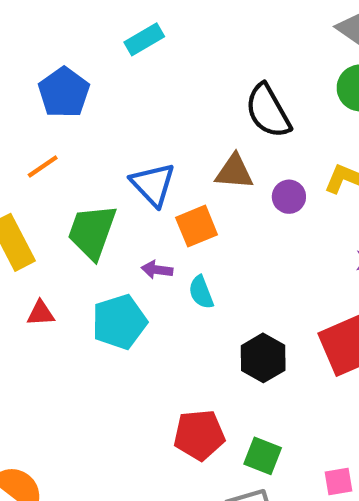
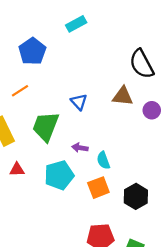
blue triangle: (153, 184) -> (79, 102), size x0.7
orange square: (197, 226) -> (98, 188), moved

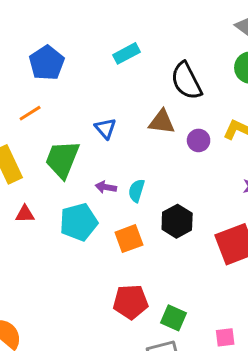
cyan rectangle: (76, 24) -> (127, 53), moved
cyan semicircle: (103, 160) -> (136, 191), moved, turned 36
black hexagon: (136, 196) -> (177, 221), moved

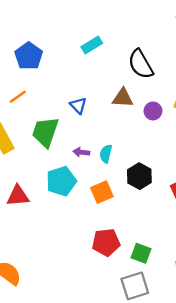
red triangle: (25, 214) -> (18, 196), moved, size x1.5

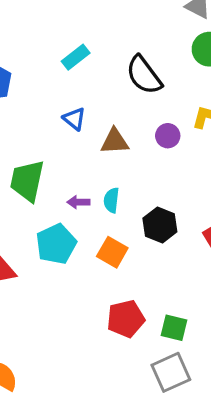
brown triangle: (123, 98) -> (115, 141), moved
blue triangle: (78, 106) -> (74, 119), moved
orange square: (102, 192) -> (112, 252), turned -30

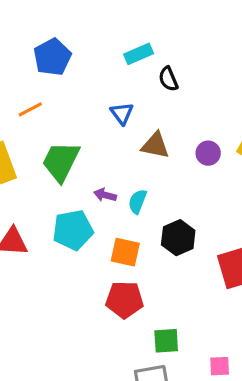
black semicircle: (144, 75) -> (168, 79), moved, size x0.6
orange square: (112, 252) -> (125, 252), turned -32
red pentagon: (126, 319) -> (125, 300), moved
green square: (174, 328) -> (166, 341), turned -32

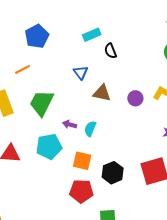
black hexagon: (178, 238) -> (113, 173), moved

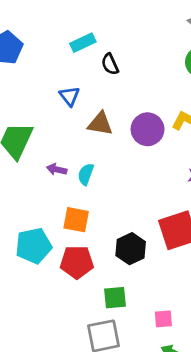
purple circle: (135, 98) -> (148, 129), size x1.5
cyan pentagon: (49, 147) -> (34, 246), moved
black hexagon: (113, 173) -> (131, 249), moved

